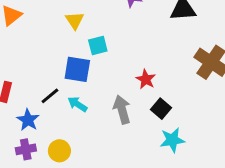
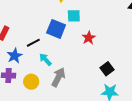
red star: (146, 79) -> (89, 38), moved
cyan arrow: (77, 104) -> (45, 59), moved
gray arrow: (122, 110) -> (58, 77), moved, turned 30

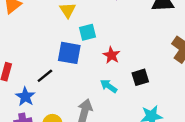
cyan arrow: (45, 59) -> (109, 86), moved
black square: (107, 69) -> (140, 77), moved, turned 32

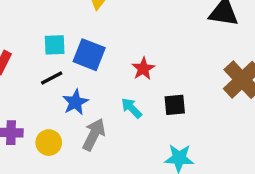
cyan square: (88, 32) -> (55, 45), moved
blue star: (25, 97) -> (75, 102), moved

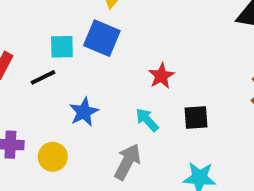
blue square: (89, 55) -> (102, 38), moved
black line: (52, 78) -> (43, 77), moved
gray arrow: (94, 135) -> (127, 162), moved

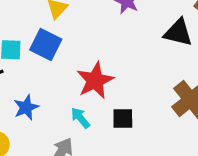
red star: (161, 76) -> (95, 80), size x1.6

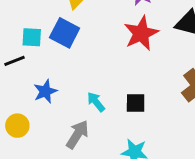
red star: (95, 80) -> (141, 33), moved

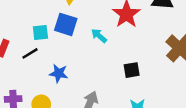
blue star: (45, 91) -> (59, 73), turned -30
cyan arrow: (96, 102) -> (99, 36), moved

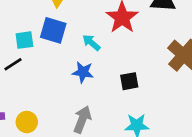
blue star: (59, 73) -> (83, 72), moved

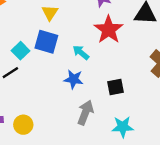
cyan square: (24, 40) -> (21, 51), turned -36
gray arrow: (82, 119) -> (85, 113), moved

